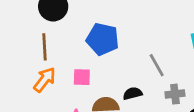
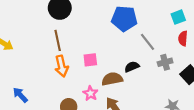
blue pentagon: (103, 39) -> (124, 19), moved
orange arrow: (45, 80) -> (62, 66), turned 138

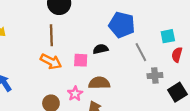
cyan square: (178, 17) -> (168, 36), moved
orange arrow: (62, 66) -> (51, 61), turned -60
black semicircle: (132, 67) -> (101, 49), moved

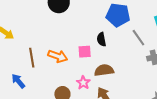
brown line: (51, 35) -> (32, 58), moved
black semicircle: (101, 49) -> (101, 39), turned -80

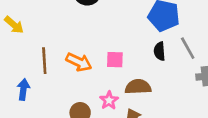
black semicircle: (101, 39) -> (160, 51), moved
blue arrow: (18, 81) -> (23, 90), turned 42

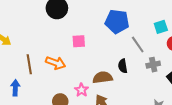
black semicircle: (160, 51) -> (123, 66), moved
pink square: (115, 60) -> (79, 41), moved

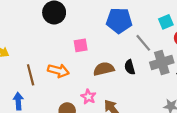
gray cross: (153, 65) -> (162, 63), size x1.5
brown semicircle: (103, 77) -> (104, 69), moved

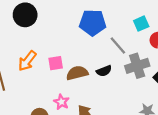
pink square: (81, 45) -> (56, 63), moved
black semicircle: (130, 67) -> (104, 71), turned -96
orange arrow: (58, 71) -> (27, 61), moved, turned 114

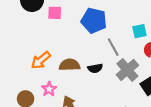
orange arrow: (27, 61) -> (41, 60), moved
pink square: (56, 63) -> (55, 13), moved
gray cross: (137, 66) -> (127, 70), turned -35

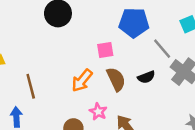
pink square: (55, 13) -> (105, 50), moved
brown semicircle: (70, 65) -> (116, 79), turned 78

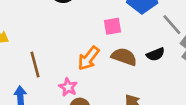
brown semicircle: (116, 79) -> (124, 57), turned -45
pink star: (98, 112) -> (68, 87), moved

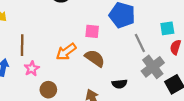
black semicircle: (156, 54) -> (119, 84), moved
pink star: (68, 87) -> (32, 69), moved

